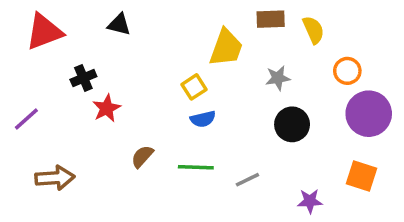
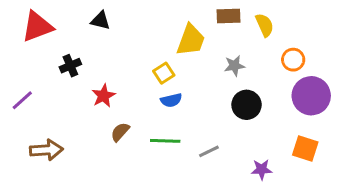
red star: (107, 108) -> (104, 96), moved

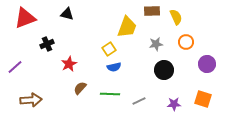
orange circle: (293, 60) -> (186, 42), moved
purple circle: (311, 96) -> (207, 64), size x0.7
purple star: (262, 170) -> (174, 104), moved

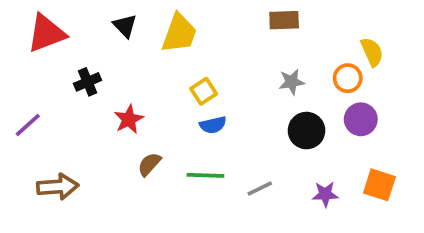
black triangle: (67, 14) -> (125, 26), turned 32
yellow semicircle: (176, 17) -> (372, 52), moved
yellow trapezoid: (127, 27) -> (179, 33), moved
purple circle: (207, 64) -> (361, 119), moved

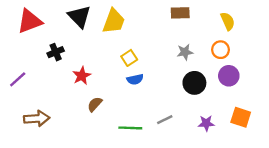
black triangle: (125, 26) -> (79, 16), size x1.5
yellow semicircle: (372, 52) -> (228, 21), moved
green line: (205, 175) -> (130, 128), moved

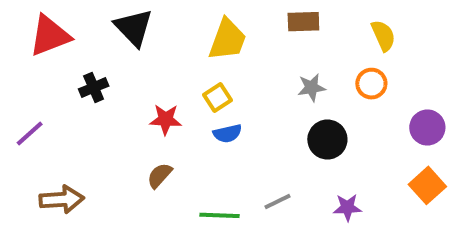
yellow trapezoid: (114, 21) -> (227, 40), moved
red star: (82, 76) -> (166, 120), moved, turned 30
purple circle: (229, 76) -> (427, 127), moved
orange square: (241, 117) -> (427, 185), moved, turned 30

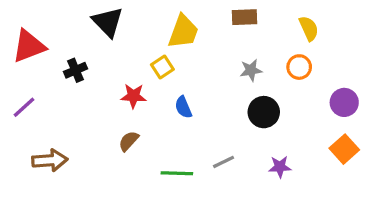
red triangle: (50, 36) -> (29, 46), moved
yellow square: (218, 98) -> (162, 67), moved
blue semicircle: (227, 133) -> (183, 107), turned 80

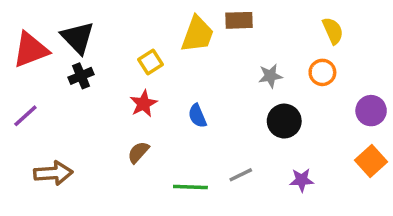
brown rectangle: (244, 17) -> (239, 20), moved
black triangle: (108, 22) -> (78, 38), moved
yellow square: (162, 67) -> (150, 62), moved
red star: (133, 96) -> (144, 104), turned -30

